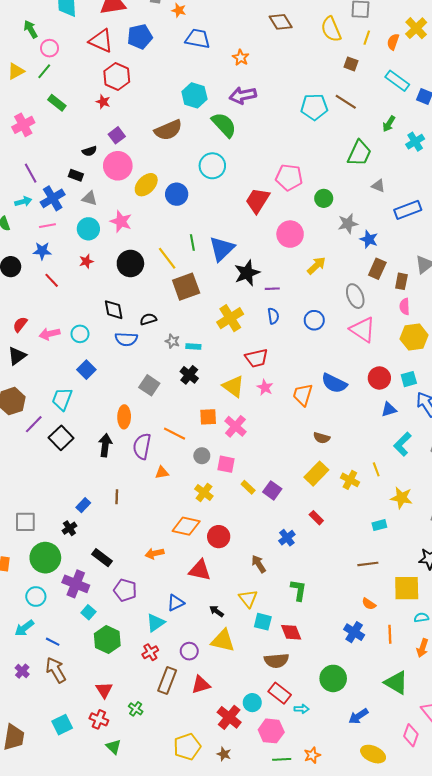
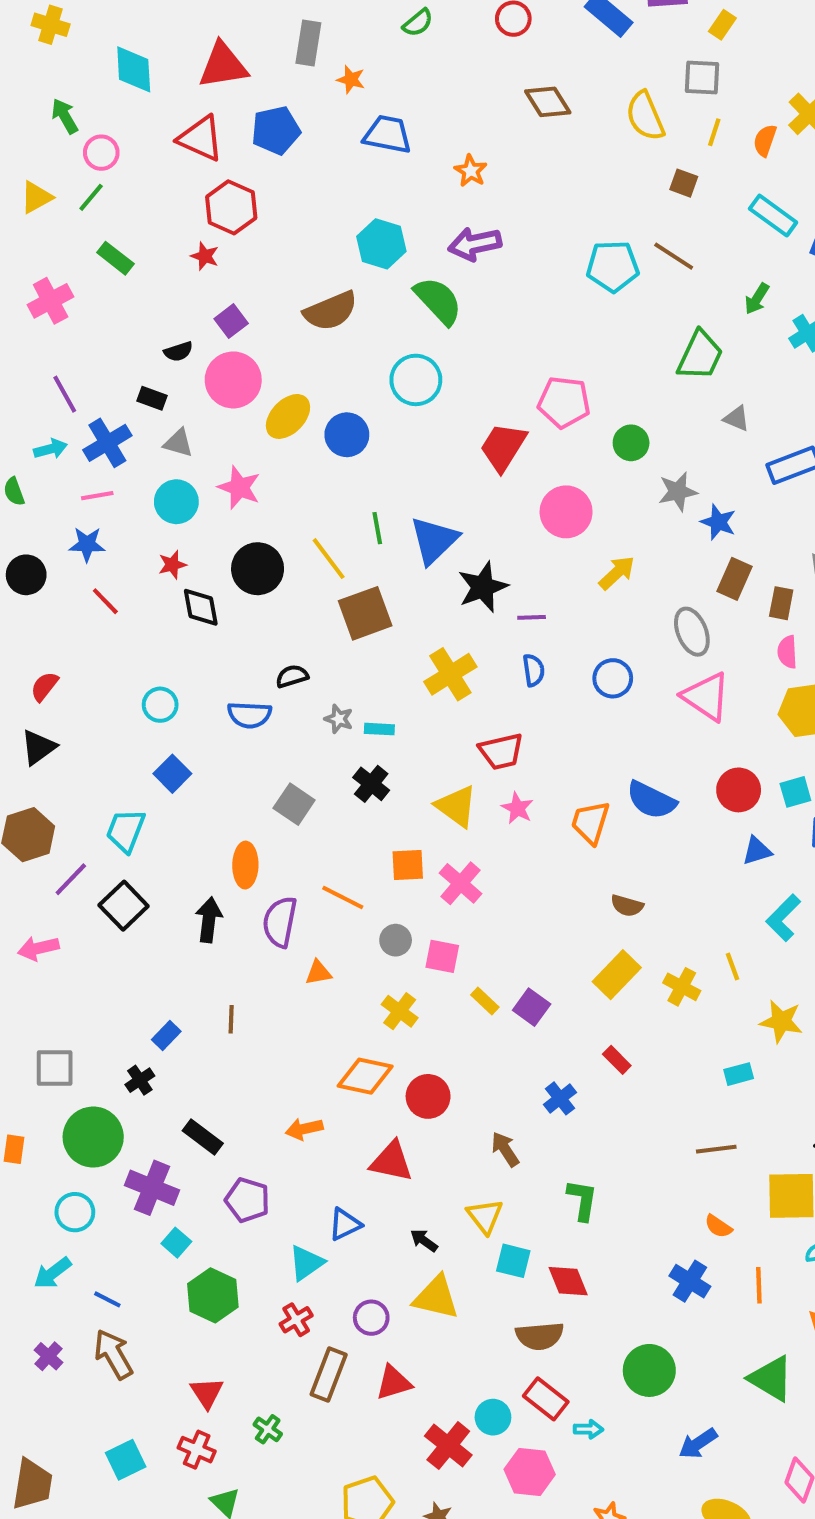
black diamond: (114, 310) -> (201, 607), moved
pink arrow: (50, 334) -> (38, 948), moved

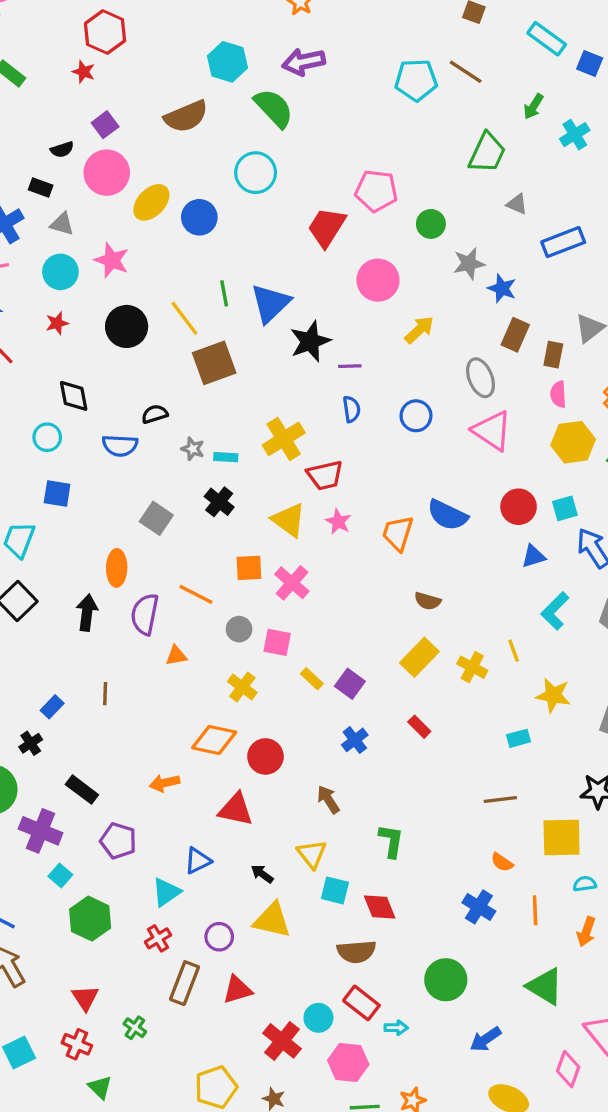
black diamond: (201, 607) -> (74, 396), moved
yellow cross: (450, 674) -> (284, 439), moved
blue square: (172, 774) -> (57, 493), turned -36
blue cross: (560, 1098) -> (355, 740), moved

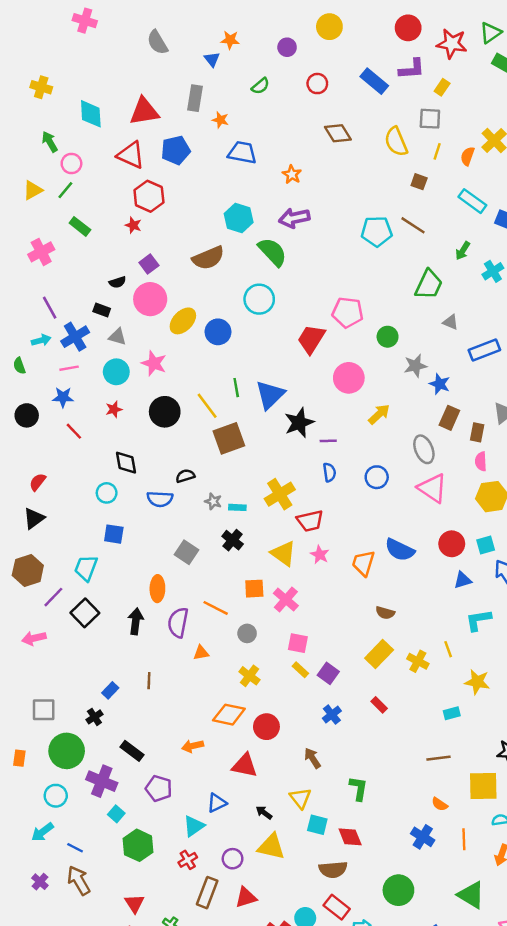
cyan L-shape: (555, 611) -> (478, 620), turned 36
pink square: (277, 642) -> (298, 643), moved

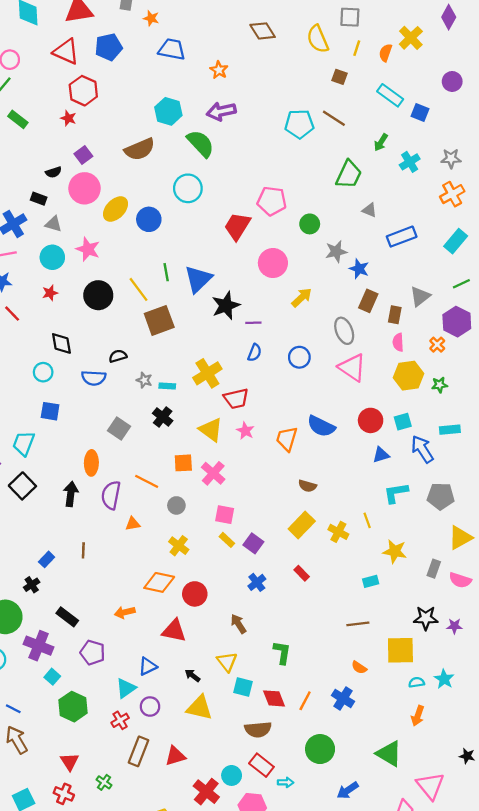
blue semicircle: (329, 472) -> (255, 353), turned 30
orange line: (464, 839) -> (305, 701), moved, turned 30
purple circle: (233, 859) -> (150, 707), moved

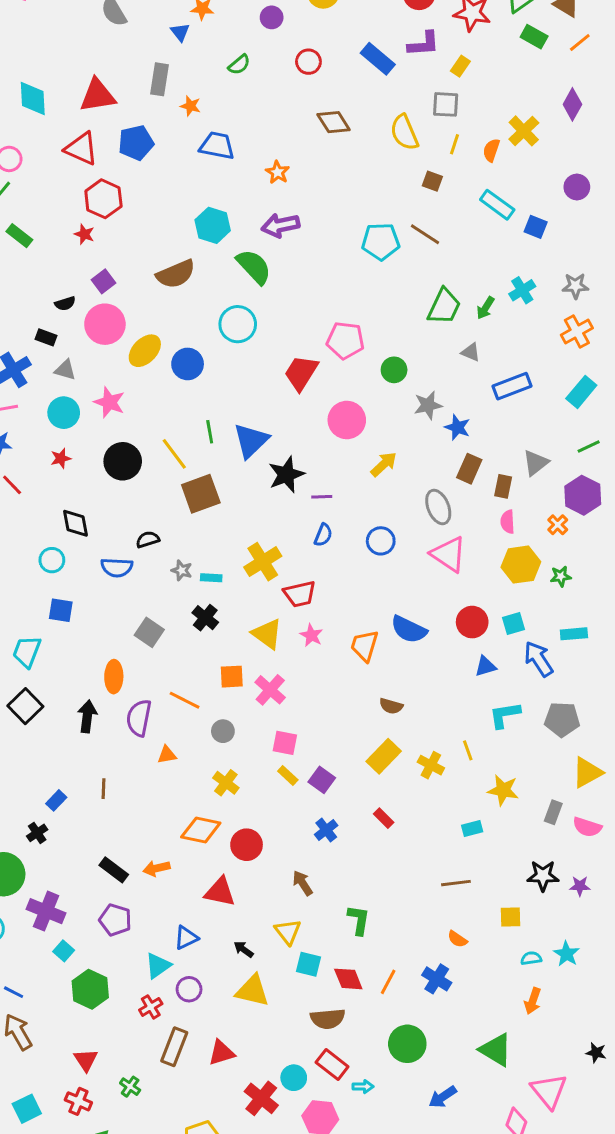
green arrow: (381, 142) -> (485, 308), moved
black rectangle: (67, 617) -> (114, 870), moved
yellow square: (400, 650) -> (511, 917), size x0.6

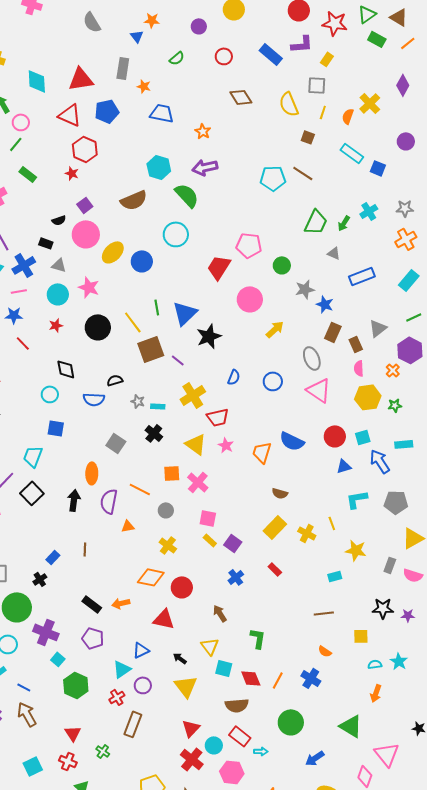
brown rectangle: (503, 486) -> (356, 344), turned -35
purple line: (322, 497) -> (178, 360), moved, turned 40
yellow triangle: (252, 991) -> (186, 686), turned 40
red triangle: (221, 1053) -> (191, 728), moved, turned -30

